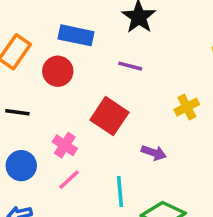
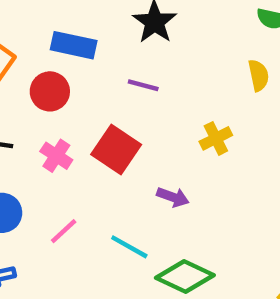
pink cross: (65, 145) -> (56, 156), moved
cyan line: (120, 191) -> (129, 247), turned -56

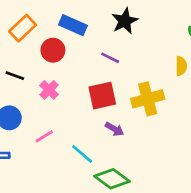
yellow cross: (216, 138) -> (148, 99), size x1.6
red square: (116, 149) -> (102, 96), moved, turned 32

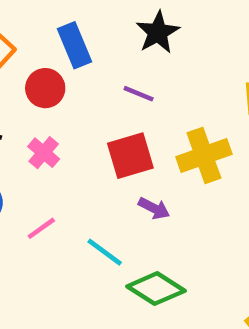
blue rectangle: (73, 25) -> (75, 45), turned 48

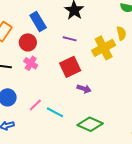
pink cross: (44, 153) -> (31, 63), moved
yellow cross: (204, 155) -> (104, 48), moved
cyan line: (105, 252) -> (55, 112), moved

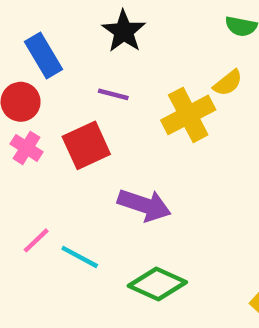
yellow semicircle: (121, 33) -> (228, 83), turned 64
red square: (70, 67) -> (86, 145), moved
purple arrow: (84, 89) -> (144, 205), size x1.6

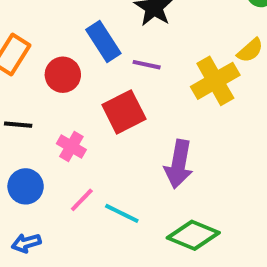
blue rectangle: (44, 56) -> (103, 42), moved
pink cross: (27, 148) -> (71, 147), moved
purple arrow: (144, 205) -> (179, 164), turned 84

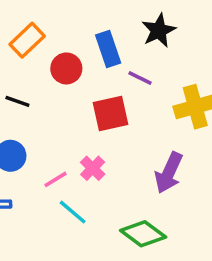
pink cross: (71, 147) -> (93, 168), moved
purple arrow: (179, 164) -> (169, 173), moved
cyan line: (122, 213) -> (73, 212), moved

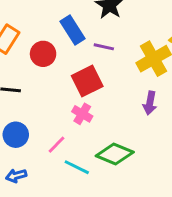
pink cross: (93, 168) -> (82, 114), moved
purple arrow: (169, 173) -> (150, 103), moved, size x0.7
green diamond: (143, 234) -> (115, 154), moved

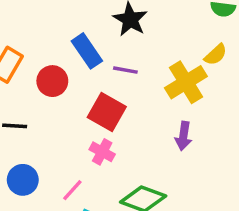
red square: (87, 81) -> (107, 112), turned -32

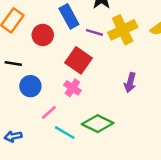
yellow cross: (186, 82) -> (123, 30), moved
blue circle: (23, 180) -> (30, 86), moved

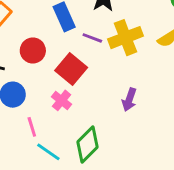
red circle: (43, 35) -> (33, 51), moved
pink line: (49, 112) -> (32, 127), turned -70
green diamond: (98, 124) -> (88, 144), turned -76

